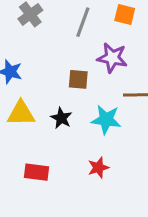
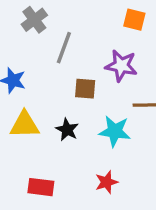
gray line: (83, 22) -> (64, 48), moved

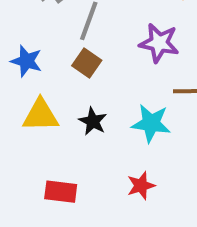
brown square: (85, 89) -> (87, 63), moved, turned 30

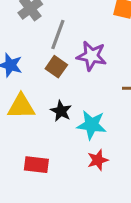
purple star: (159, 43) -> (92, 56), moved
cyan star: (151, 123) -> (92, 125), moved

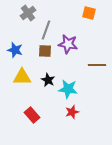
brown square: (56, 67) -> (45, 51), turned -32
red rectangle: (36, 165) -> (32, 115), turned 42

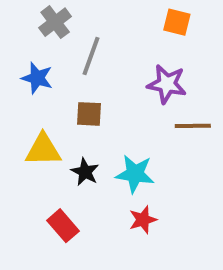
purple star: (68, 44) -> (167, 84), moved
blue star: (15, 50) -> (37, 78), moved
brown square: (45, 51) -> (89, 114), moved
black star: (48, 80) -> (85, 172), moved

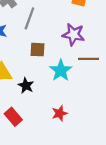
brown square: (89, 114) -> (38, 50), moved
cyan star: (135, 174) -> (61, 70), moved, turned 30

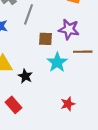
brown square: (38, 50) -> (45, 39), moved
red star: (60, 113) -> (68, 104), moved

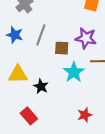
gray line: (28, 14) -> (41, 35), moved

